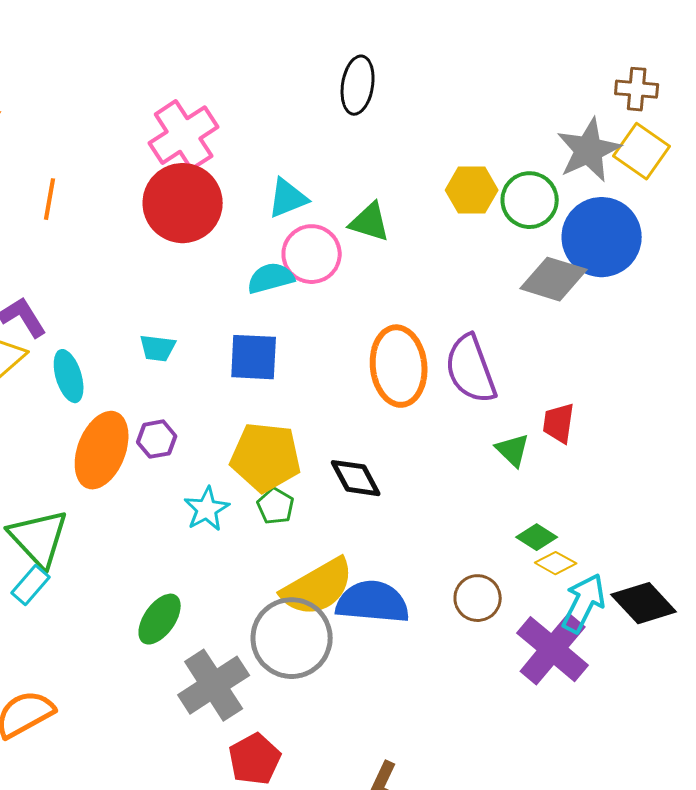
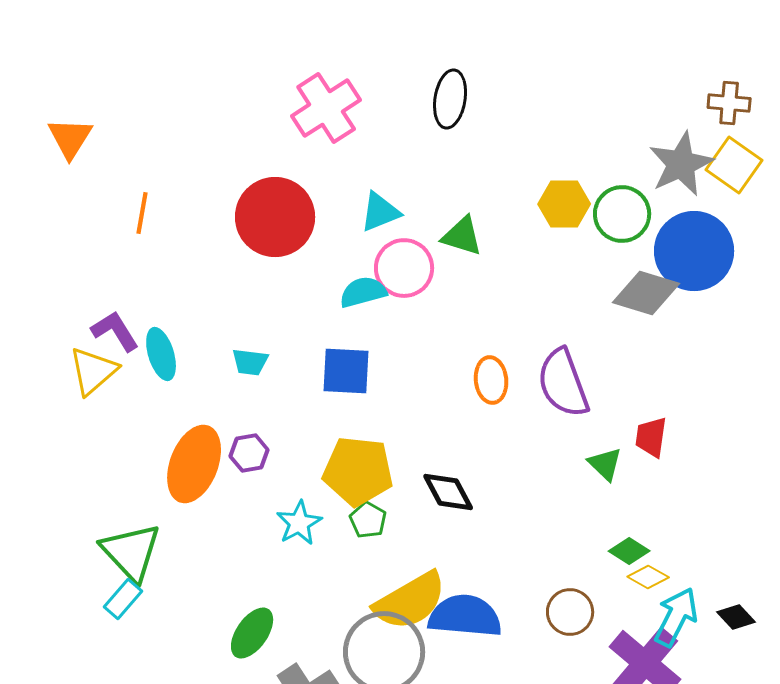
pink cross: (184, 135) -> (326, 108), moved
orange ellipse: (399, 366) -> (491, 380), size x0.6
cyan ellipse: (69, 376) -> (161, 354), moved
black diamond: (644, 603) -> (736, 617), size x0.6

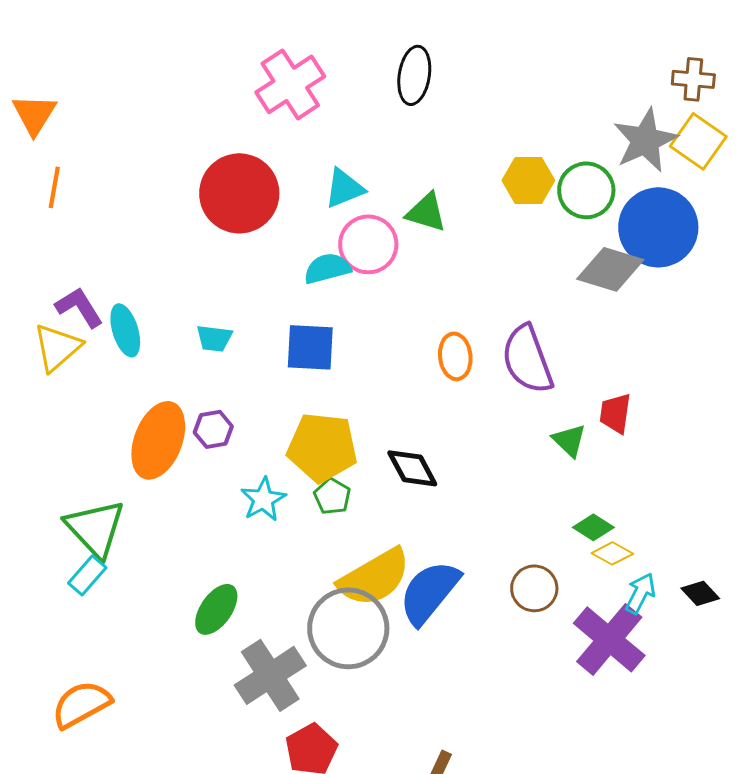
orange line: (142, 213) -> (54, 187), moved
blue semicircle: (465, 616) -> (429, 592), turned -56
cyan arrow: (676, 617) -> (640, 593), size x0.7

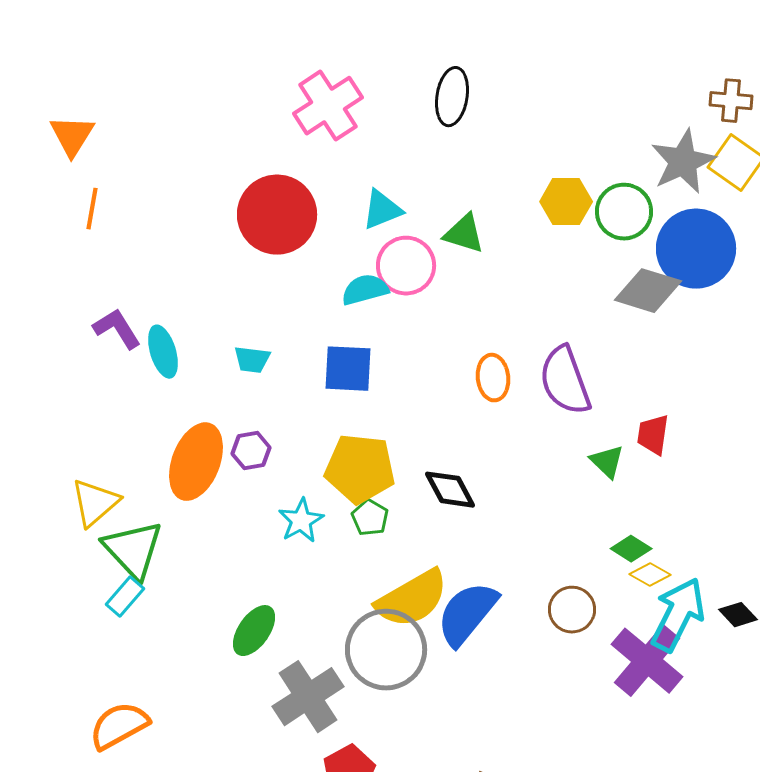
yellow triangle: (57, 347) -> (95, 503), moved
cyan arrow: (640, 593) -> (678, 615), size x1.8

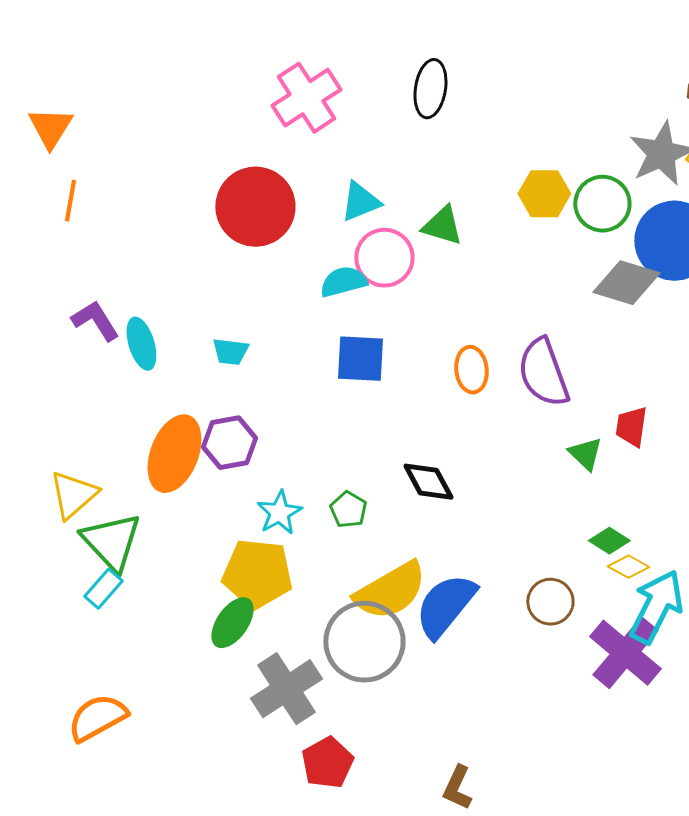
blue square: (348, 369) -> (360, 359), moved
purple hexagon: (251, 451) -> (229, 443), size x1.4
yellow pentagon: (360, 469) -> (257, 574), moved

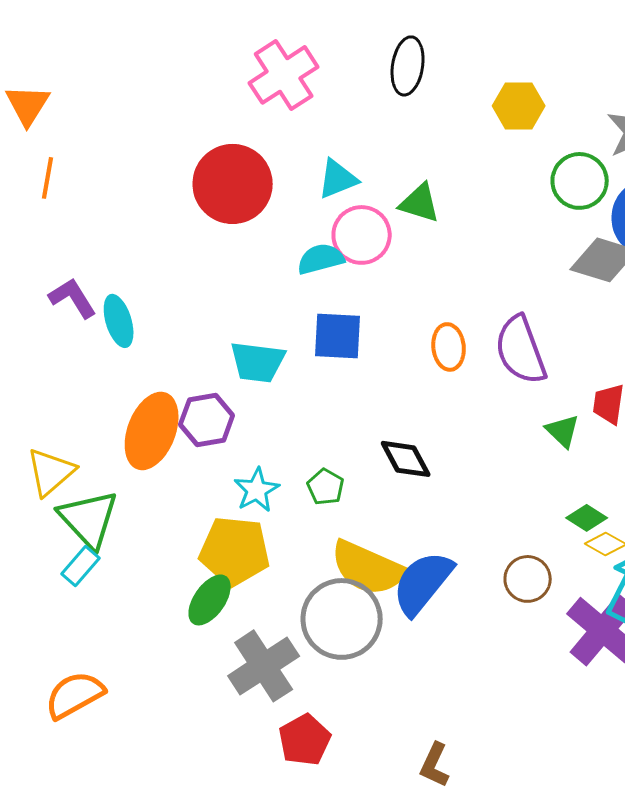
yellow hexagon: (544, 194) -> (519, 106), moved
cyan trapezoid: (230, 352) -> (258, 362), moved, size x1.5
yellow semicircle: (390, 591) -> (368, 568), turned 54

